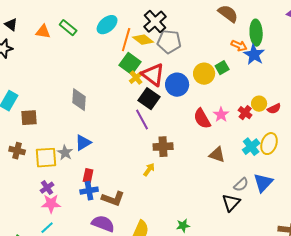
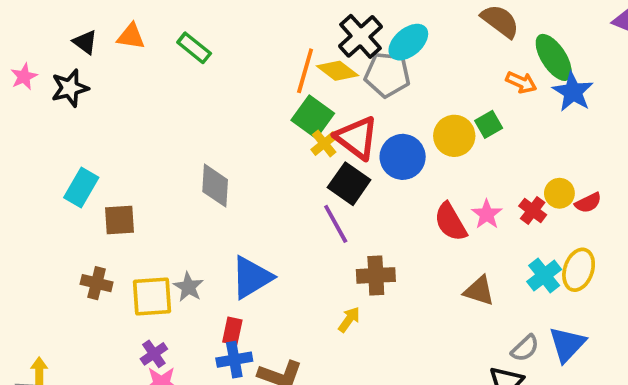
cyan ellipse: (107, 25) -> (408, 42), moved
orange triangle: (43, 32) -> (131, 36), moved
green ellipse: (256, 33) -> (554, 57), turned -30
blue star: (254, 55) -> (573, 92), moved
blue triangle: (83, 143) -> (251, 277), moved, size x1.4

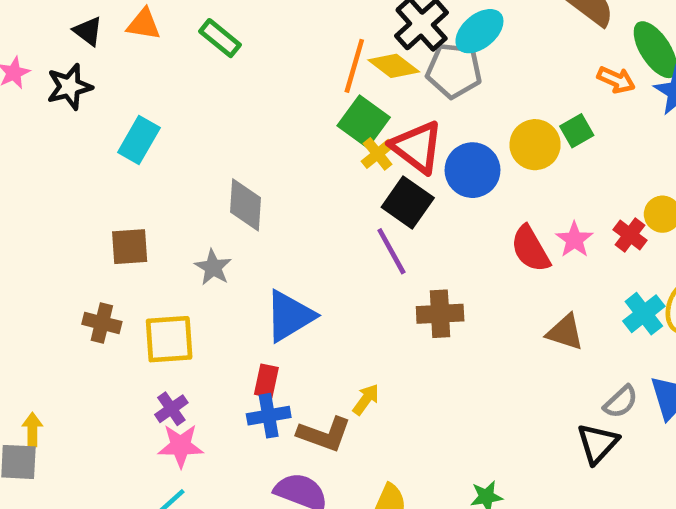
cyan rectangle: (81, 187) -> (139, 140), moved
gray star: (188, 287) -> (213, 267), moved
yellow arrow: (349, 319) -> (366, 399), moved

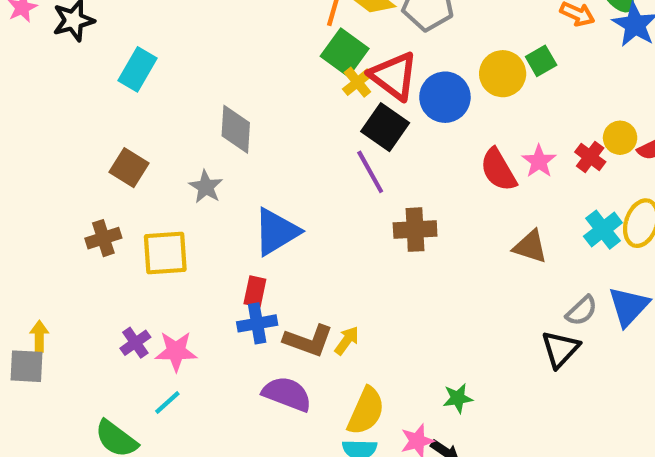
brown square: (130, 247) -> (129, 168), turned 36
brown cross: (102, 323) -> (103, 238), turned -32
yellow arrow: (366, 399) -> (347, 341), moved
purple cross: (171, 409) -> (135, 343), moved

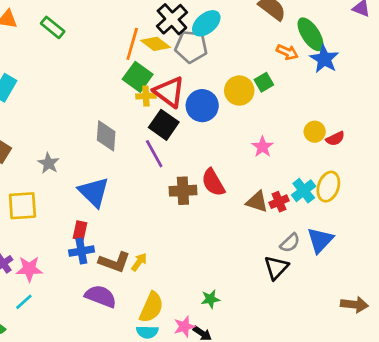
yellow cross: (357, 82) -> (146, 96), turned 36
gray diamond: (236, 129) -> (106, 136), moved
red cross: (590, 157) -> (279, 202), moved, turned 30
red semicircle: (498, 170) -> (213, 182), moved
blue triangle: (276, 232) -> (94, 192), turned -44

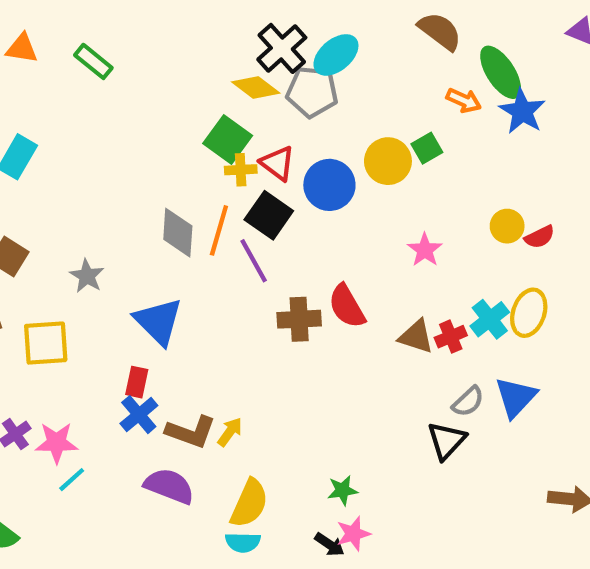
orange line: (132, 44) -> (219, 230), moved
red triangle: (169, 92) -> (277, 163), size x0.7
blue cross: (81, 251) -> (139, 415), turned -30
cyan line: (24, 302) -> (72, 480), moved
pink star: (184, 327) -> (353, 534), moved

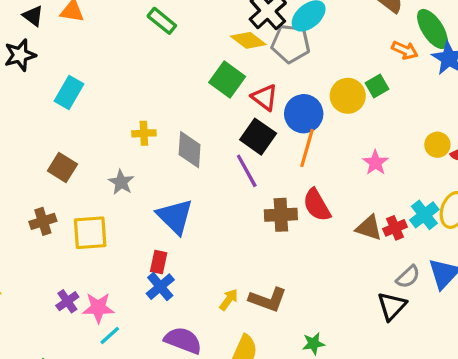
green rectangle: (93, 61) -> (162, 21), moved
yellow cross: (241, 170) -> (144, 133), moved
orange line: (219, 230) -> (307, 148), moved
brown L-shape: (191, 432) -> (268, 300), moved

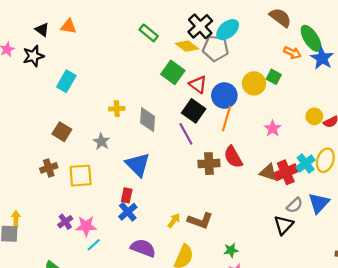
green rectangle: (162, 21) -> (149, 33), moved
green square: (377, 86) -> (274, 77), turned -32
red cross: (395, 228) -> (286, 172), size x1.5

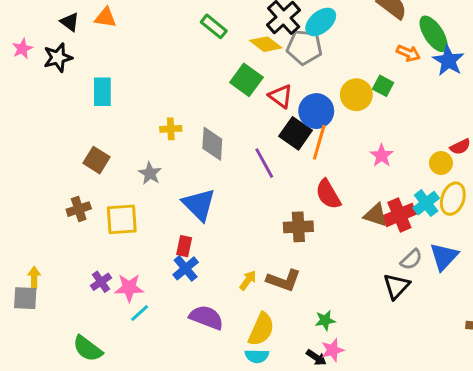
cyan rectangle: (66, 81) -> (102, 92), turned -30
black square: (194, 111) -> (295, 133), moved
yellow circle: (314, 116) -> (441, 163), moved
brown cross: (209, 164) -> (298, 227), moved

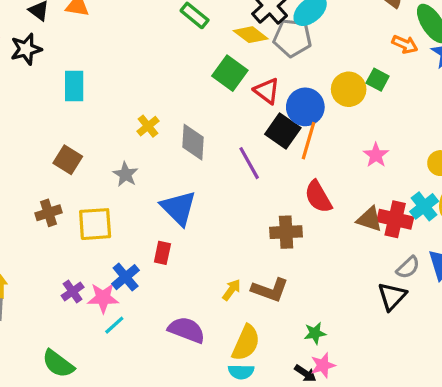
yellow cross: (171, 129) -> (148, 126), turned -36
red cross: (399, 215) -> (395, 219), turned 36
blue cross: (186, 268) -> (126, 277), moved

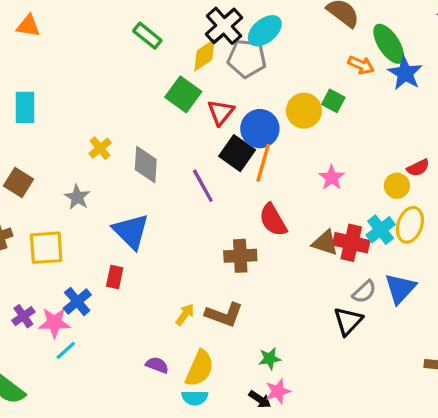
yellow diamond: (251, 35) -> (204, 55), turned -72
red triangle: (267, 91) -> (221, 112), turned 32
purple semicircle: (187, 330) -> (157, 365), moved, size x0.6

